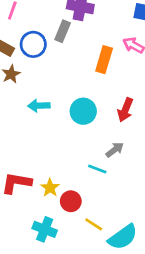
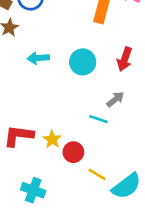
cyan cross: (45, 229) -> (33, 190), moved

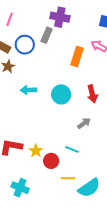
red arrow: (125, 59) -> (92, 94), turned -36
cyan line: (99, 119) -> (72, 149), moved
yellow line: (97, 174) -> (68, 178), turned -32

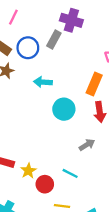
orange rectangle: (77, 57) -> (94, 84), moved
cyan arrow: (28, 90) -> (43, 82), moved

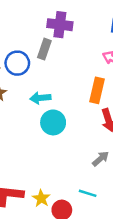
cyan circle: (64, 109) -> (53, 122), moved

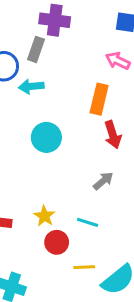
cyan arrow: (40, 98) -> (31, 86), moved
yellow star: (41, 198) -> (44, 216), moved

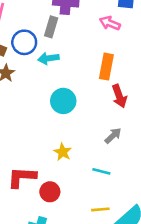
pink arrow: (118, 61) -> (110, 23), moved
yellow star: (44, 216) -> (63, 152), moved
red circle: (57, 242) -> (50, 192), moved

